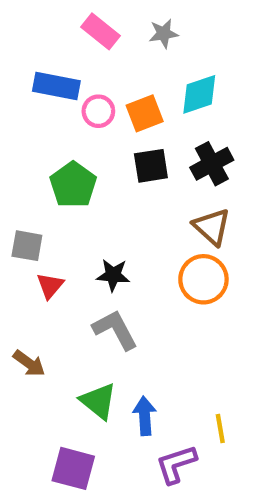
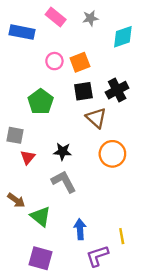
blue rectangle: (56, 86) -> (22, 32), moved
cyan diamond: (199, 94) -> (123, 37), moved
brown triangle: (212, 227) -> (96, 118), moved
green triangle: (98, 401) -> (41, 216), moved

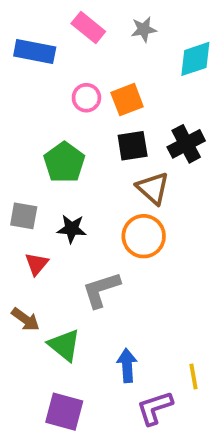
black star: (63, 152) -> (72, 229), moved
orange circle: (112, 154) -> (144, 236), moved
red triangle: (28, 157) -> (37, 264), moved
gray L-shape: (64, 182) -> (101, 290), turned -80

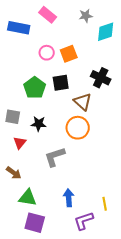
gray star: (144, 29) -> (86, 16), moved
black cross: (186, 144) -> (101, 78), turned -36
black square: (133, 146) -> (61, 83), moved
green triangle: (64, 345) -> (28, 198), moved, turned -30

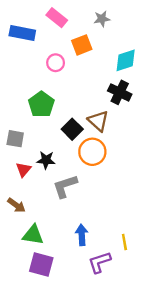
cyan diamond: (106, 32) -> (126, 60), moved
orange square: (69, 54) -> (82, 45), moved
black square: (61, 83) -> (72, 129), moved, turned -36
black star: (39, 124) -> (46, 160), moved

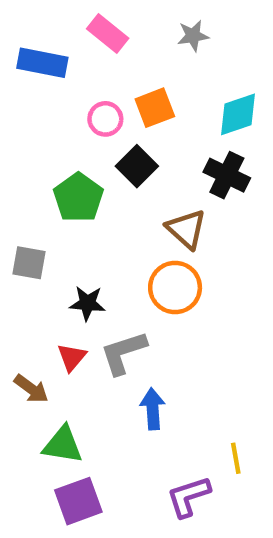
orange square: (82, 45) -> (155, 108), moved
black square: (72, 129) -> (137, 166), moved
red triangle: (23, 170) -> (72, 357), moved
blue arrow: (82, 235) -> (153, 409), moved
purple square: (41, 265) -> (78, 501), turned -35

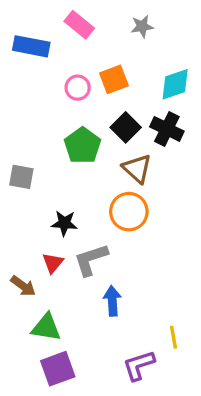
black square: (137, 166) -> (126, 127), moved
green pentagon: (78, 198) -> (83, 145), moved
gray square: (29, 263) -> (21, 177), moved

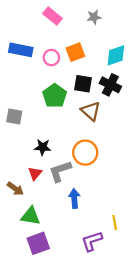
blue rectangle: (31, 46) -> (21, 50), moved
black square: (126, 127) -> (83, 84), turned -36
orange circle: (129, 212) -> (85, 153), moved

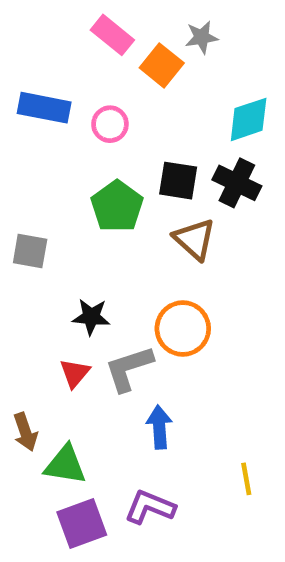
orange square: (75, 52) -> (162, 65), moved, turned -30
brown arrow: (15, 189) -> (25, 432), moved, turned 35
purple L-shape: (92, 241) -> (150, 507), moved, turned 40

